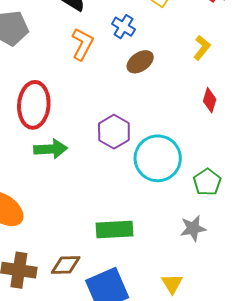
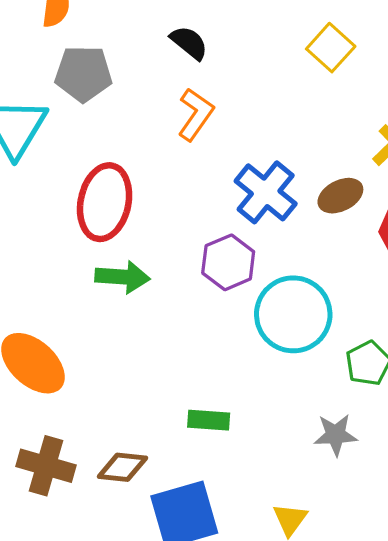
blue cross: (123, 27) -> (266, 192), moved, size x1.6
brown ellipse: (140, 62) -> (340, 196), moved
green rectangle: (115, 229) -> (209, 420), size x0.7

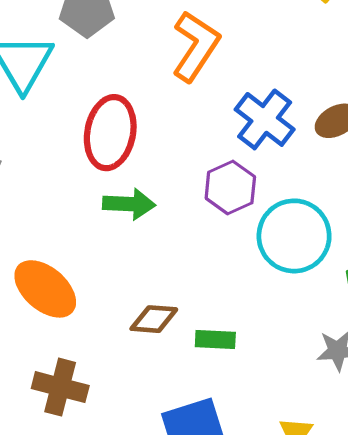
orange L-shape: (196, 114) -> (196, 46), size x1.4
brown diamond: (122, 467) -> (154, 319), moved

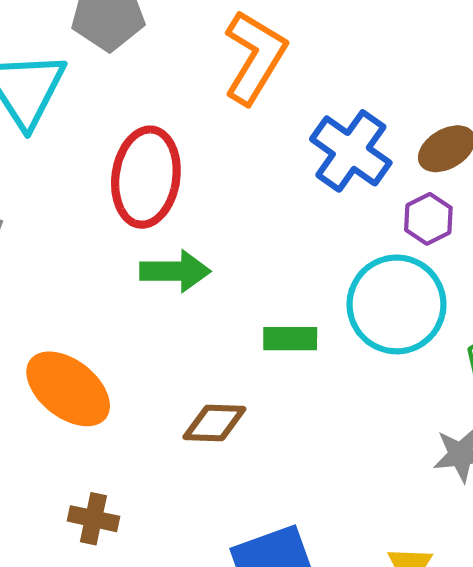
purple hexagon: (230, 187) -> (428, 219), moved, size x0.7
green rectangle: (215, 339) -> (290, 339), moved
brown cross: (60, 387) -> (93, 519), size x0.7

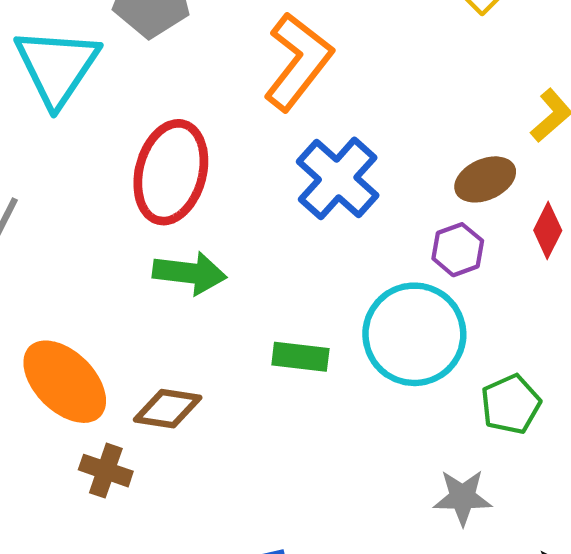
blue cross: (351, 151) -> (338, 178), moved
brown diamond: (214, 423) -> (168, 409), moved
brown cross: (93, 519) -> (106, 471), moved

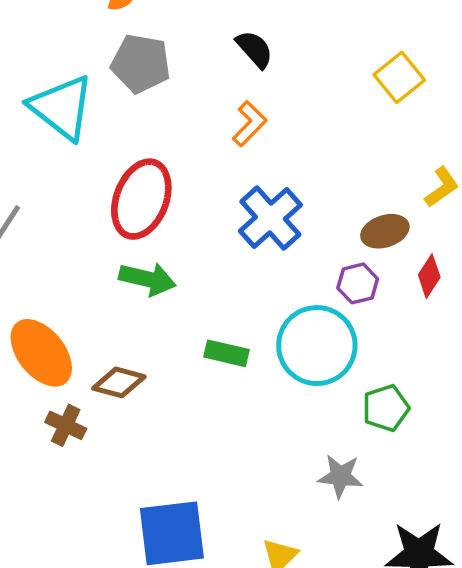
orange L-shape: (298, 61) -> (249, 124), size x0.6
cyan triangle: (57, 67) -> (62, 107), turned -32

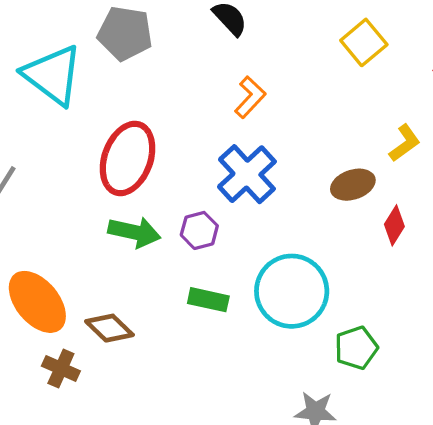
orange L-shape: (249, 124) -> (250, 97), moved
purple hexagon: (358, 283) -> (199, 230), moved
brown diamond: (119, 382) -> (109, 328), turned 30

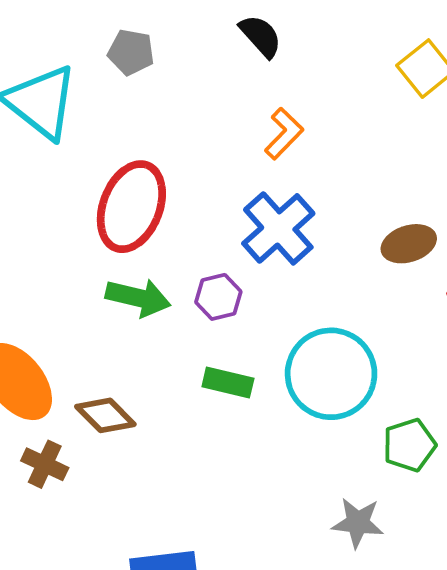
gray pentagon: (125, 33) -> (131, 52), size x0.7

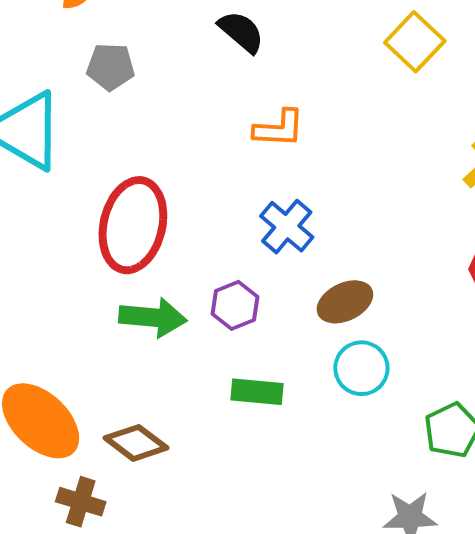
orange L-shape: (284, 134) -> (279, 129), turned 57
blue cross: (278, 228) -> (287, 227), size x0.7
brown ellipse: (409, 244) -> (345, 302), moved
cyan circle: (331, 374) -> (361, 368), size x0.6

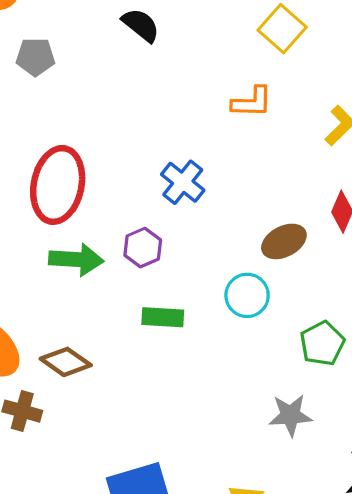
orange L-shape: (279, 129) -> (252, 102), moved
brown ellipse: (345, 302) -> (284, 241), moved

